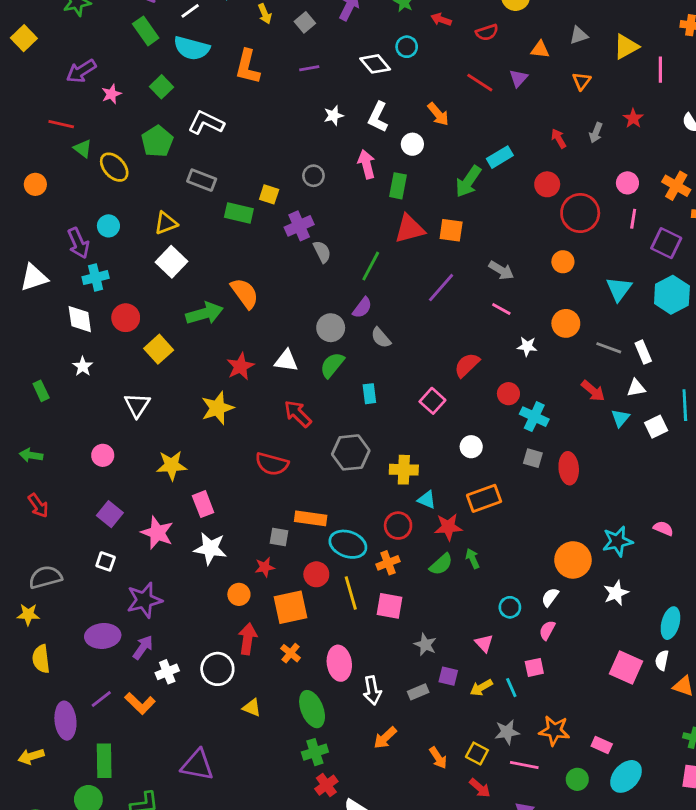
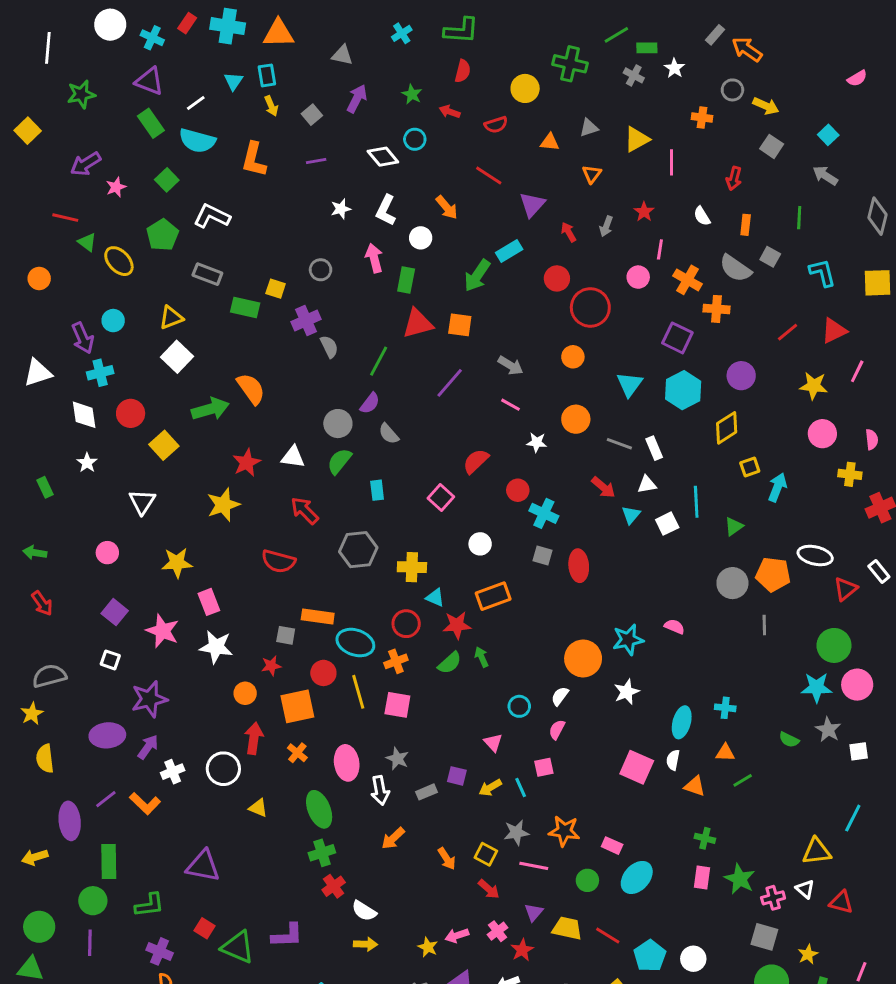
purple triangle: (518, 78) -> (532, 205), moved, size x1.4
pink line: (633, 219) -> (660, 249), moved
yellow star: (28, 614) -> (32, 714), turned -30
gray star: (425, 645) -> (397, 759), moved

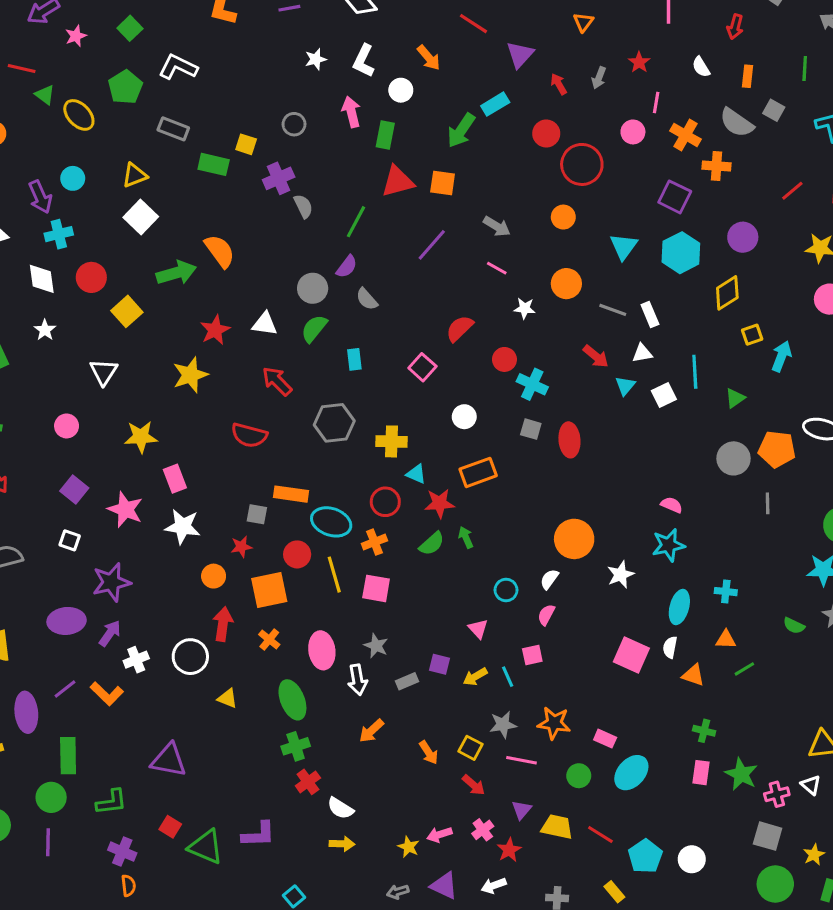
cyan star: (628, 640) -> (669, 545), moved

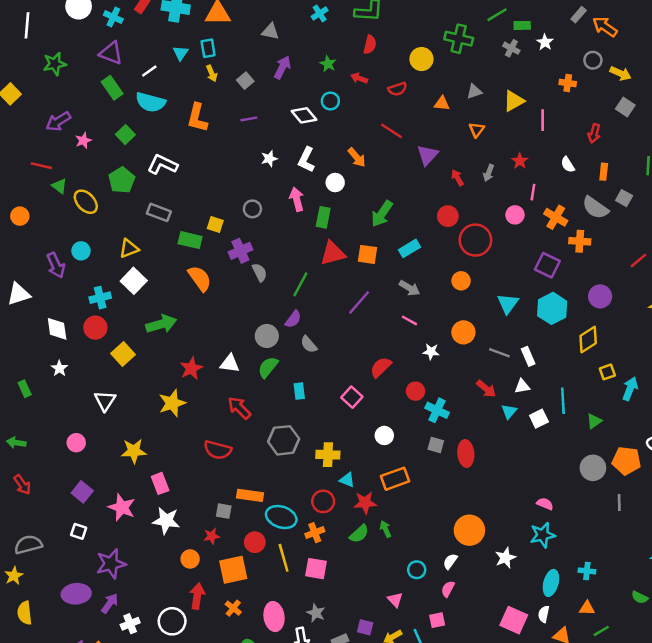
cyan rectangle: (495, 104) -> (409, 248), moved
cyan cross: (59, 234) -> (100, 298), moved
orange semicircle: (220, 251) -> (200, 278), moved

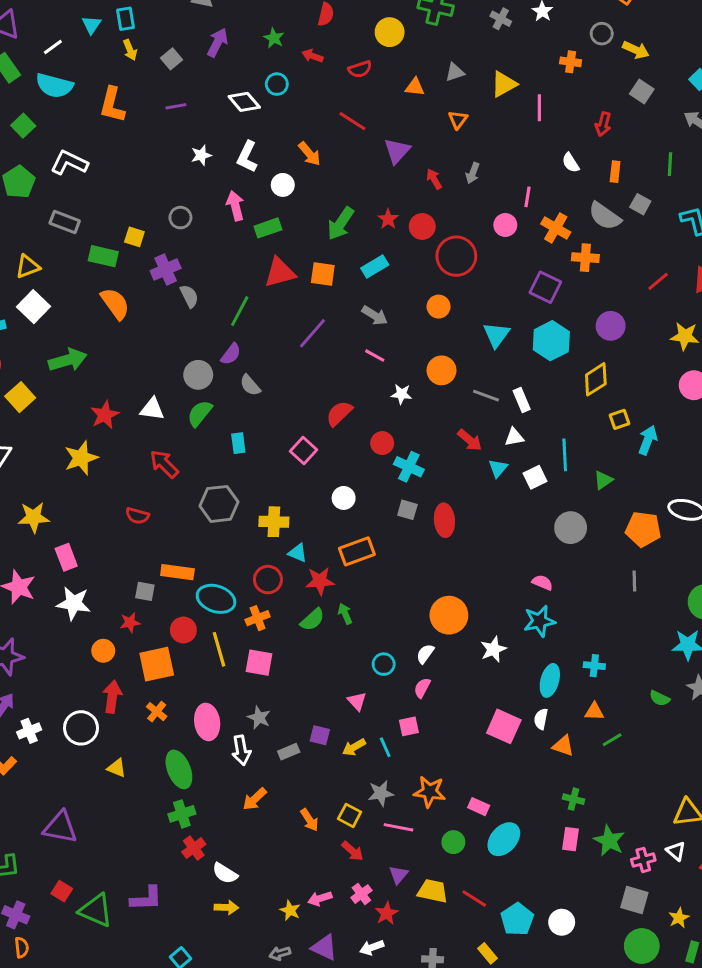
red star: (520, 161) -> (388, 219), moved
green rectangle: (323, 217) -> (268, 228), turned 60
red semicircle: (218, 450) -> (137, 516), size x0.7
gray circle: (593, 468) -> (571, 528), moved

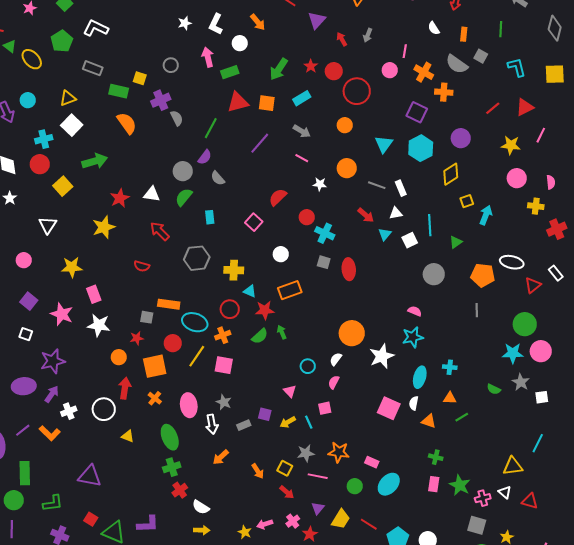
yellow line: (219, 649) -> (197, 356), turned 50
white star: (493, 649) -> (382, 356), size x1.4
yellow trapezoid: (433, 891) -> (341, 519), turned 110

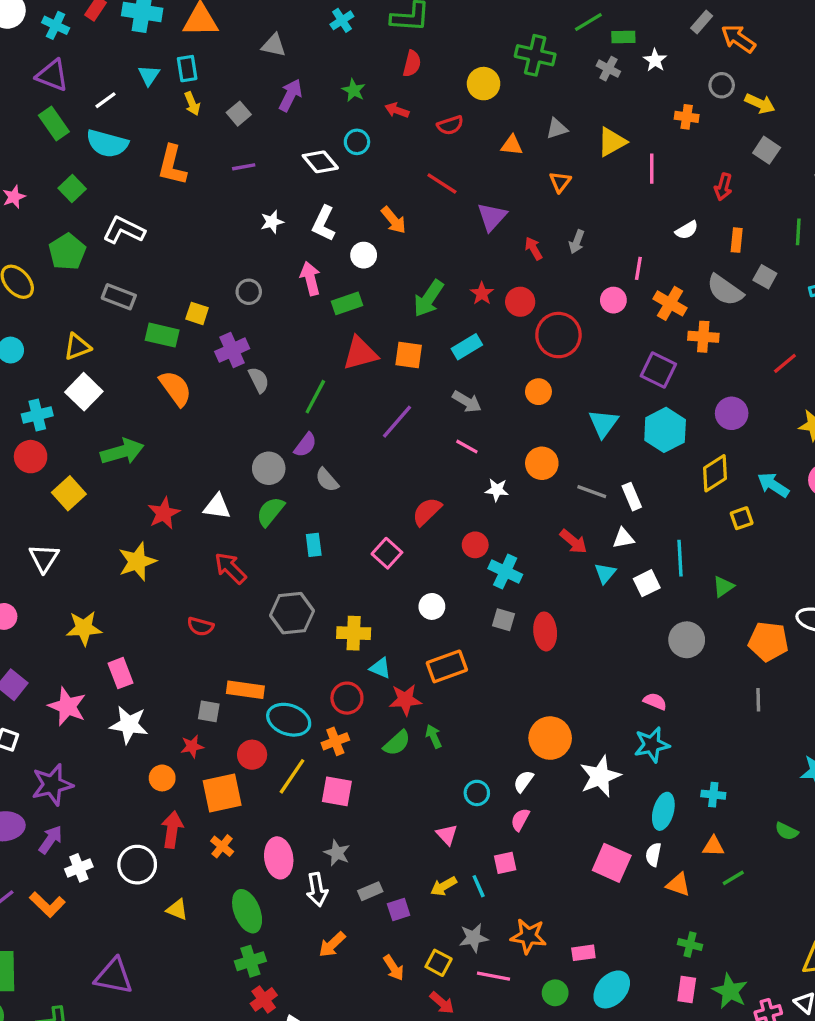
white semicircle: (434, 28) -> (687, 230), turned -88
cyan arrow: (486, 215) -> (773, 485), moved, turned -78
purple square: (265, 414) -> (399, 910), moved, turned -32
pink rectangle: (372, 462) -> (583, 953), turned -32

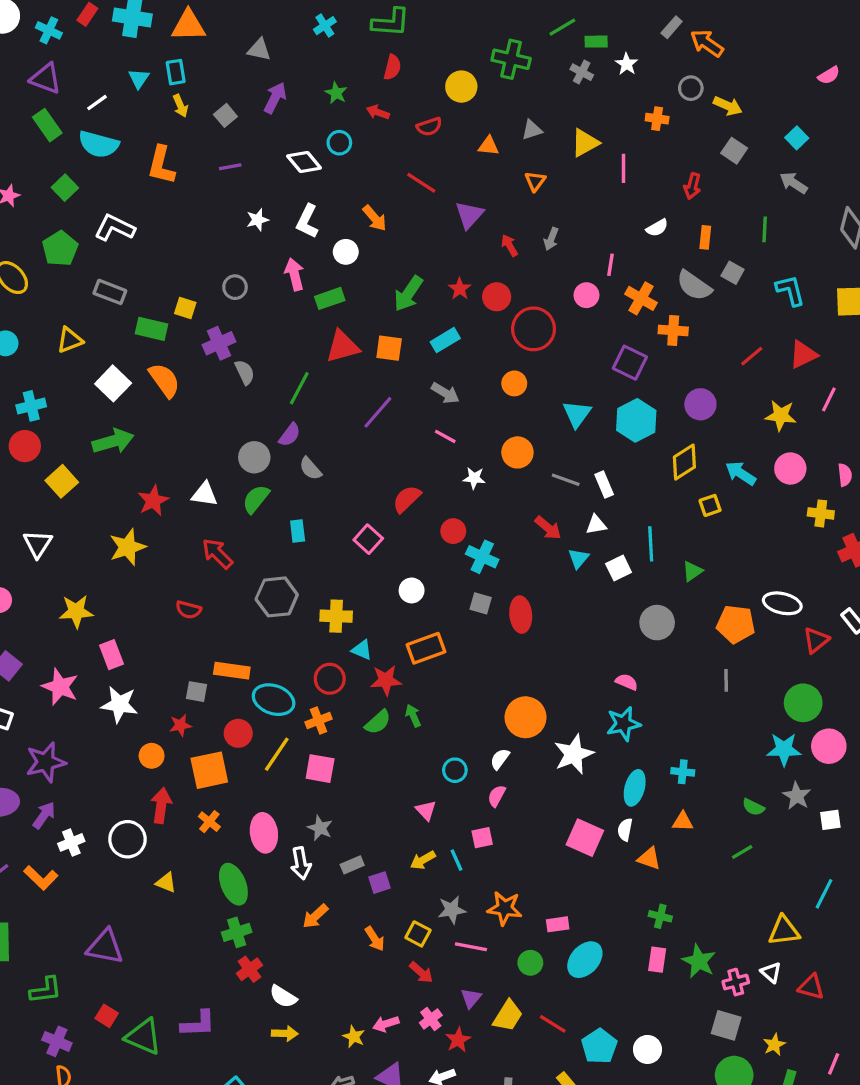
white square: (84, 392) -> (113, 383), moved
green line: (733, 878) -> (742, 852), moved

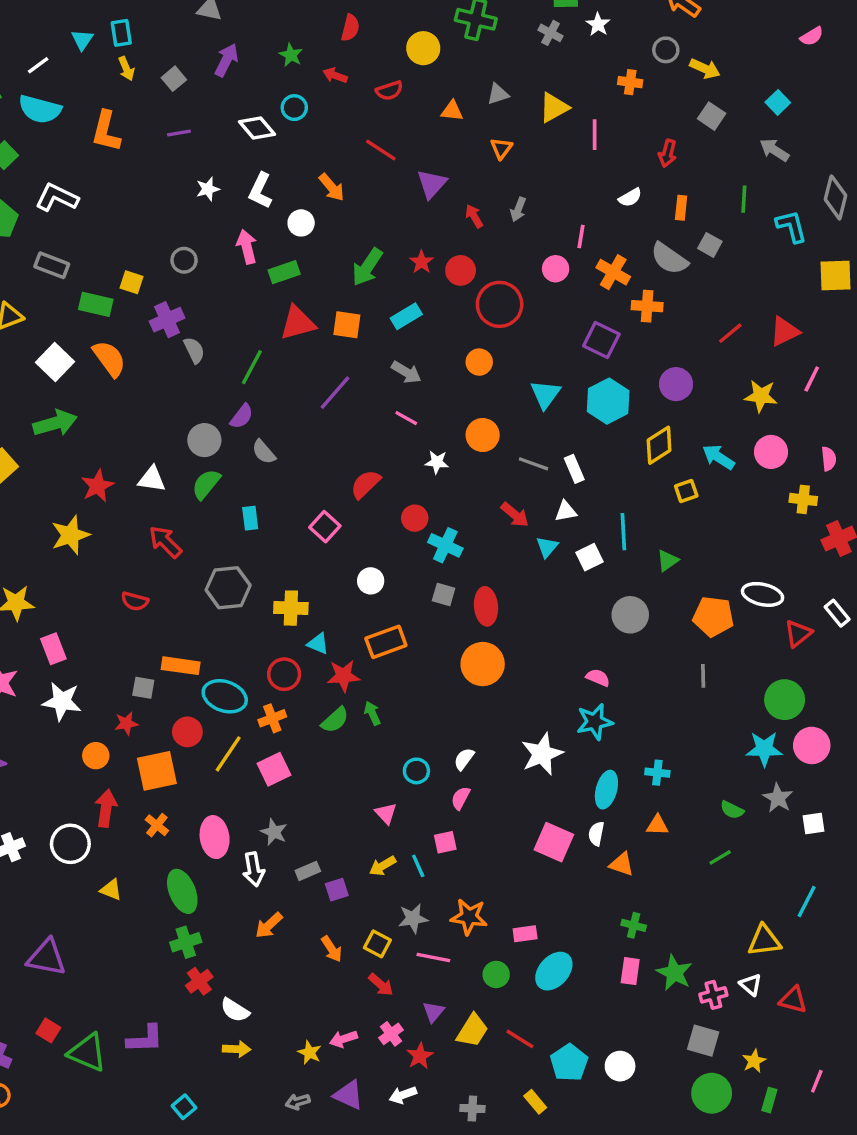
cyan L-shape: (790, 290) -> (791, 226), moved
orange circle: (526, 717) -> (483, 664), moved
pink square: (320, 769) -> (274, 769), turned -36

